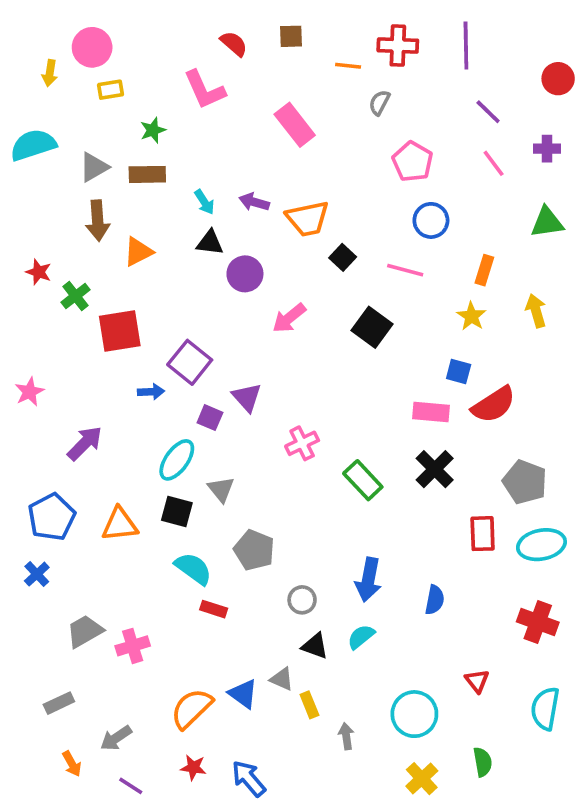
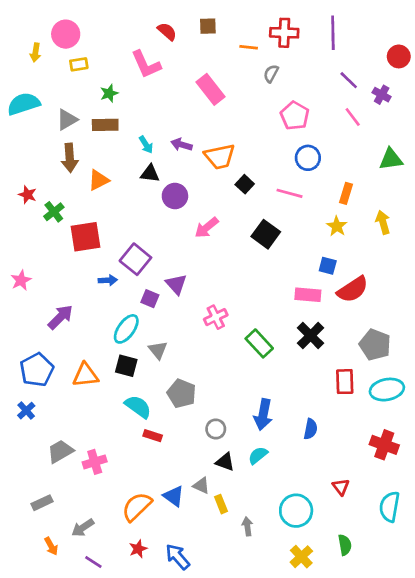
purple cross: (547, 149) -> (382, 95), moved, turned 30
red star: (193, 767) -> (138, 549), turned -30

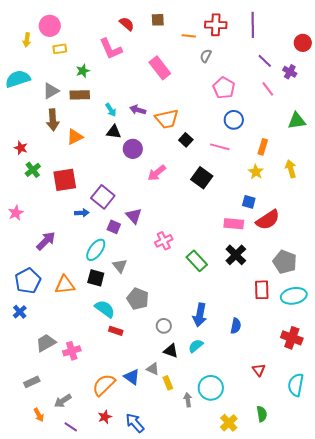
green cross: (54, 212) -> (33, 170), moved
cyan circle: (296, 511) -> (211, 388), moved

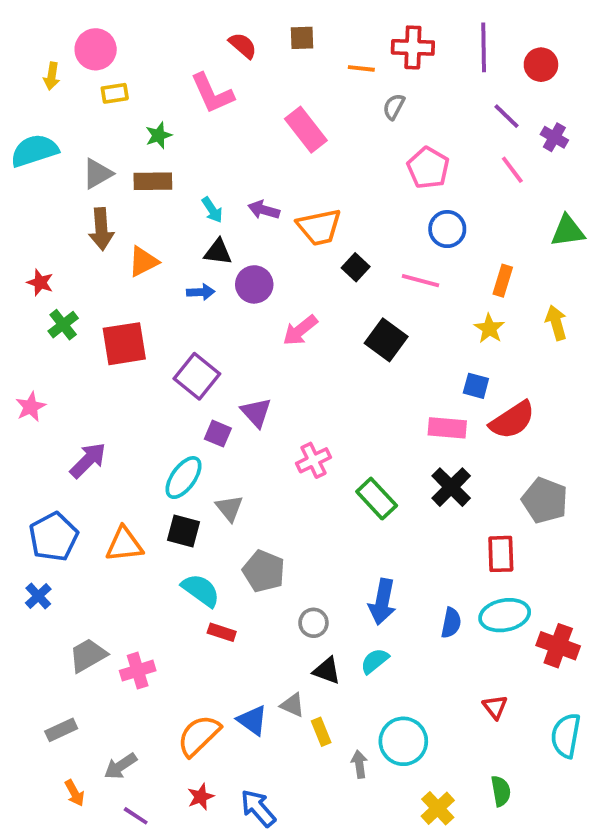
red circle: (303, 43) -> (541, 65), moved
blue arrow: (82, 213) -> (201, 292), moved
cyan ellipse: (294, 296) -> (505, 615), moved

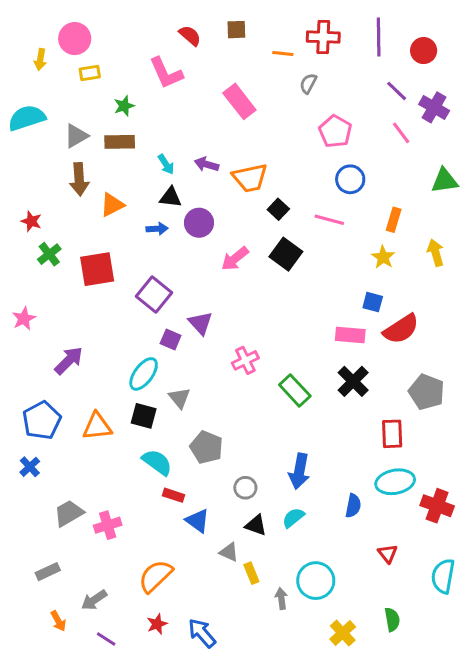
purple cross: (554, 137) -> (434, 107), size x1.4
black square: (386, 340) -> (286, 254), moved
blue semicircle: (451, 623) -> (353, 506), moved
blue triangle: (252, 720) -> (197, 521), moved

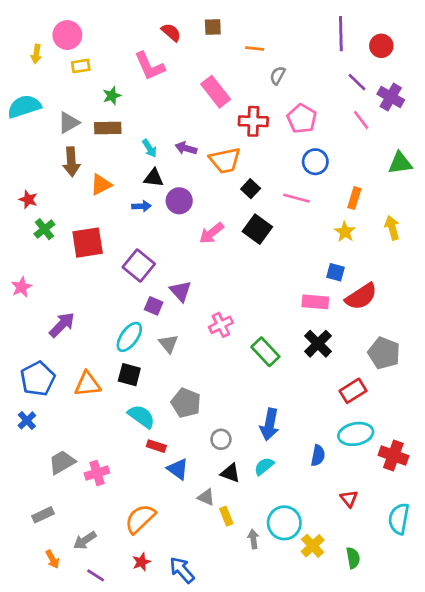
red cross: (323, 37) -> (253, 121), moved
gray triangle: (180, 398) -> (168, 344), moved
red rectangle: (392, 434) -> (353, 391), turned 60
yellow cross: (343, 633) -> (313, 546), moved

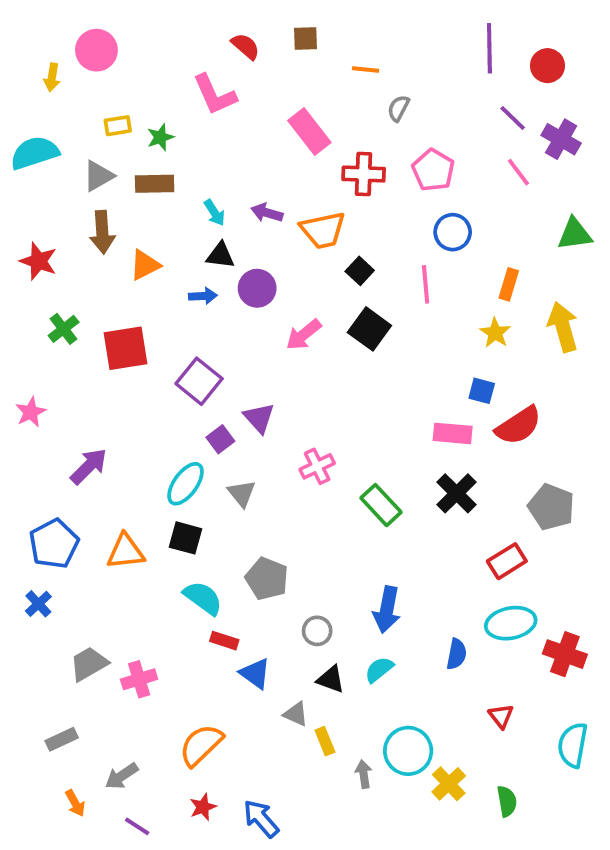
yellow rectangle: (81, 66) -> (118, 126), moved
pink line: (296, 198) -> (426, 284), turned 70
red star: (28, 199) -> (38, 261), moved, size x1.4
yellow arrow: (392, 228) -> (563, 327), size x1.4
purple square: (154, 306) -> (220, 439), turned 30

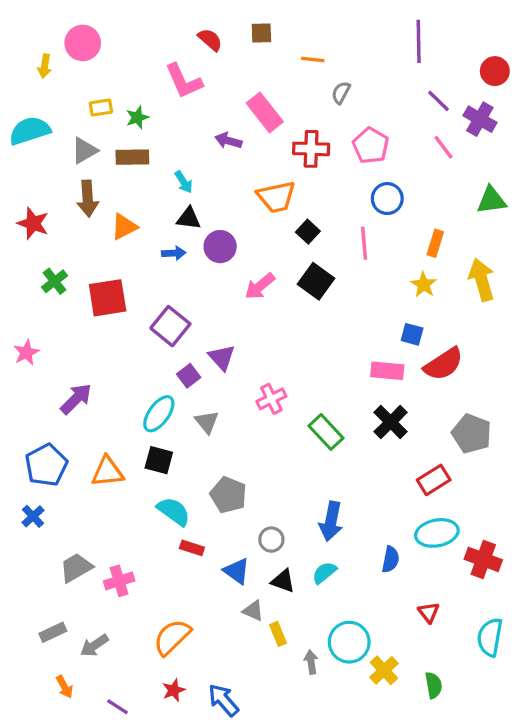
red circle: (547, 66) -> (495, 71), moved
purple arrow: (267, 213) -> (228, 141), moved
blue triangle: (255, 673) -> (237, 571), moved
gray arrow: (122, 776) -> (94, 645), moved

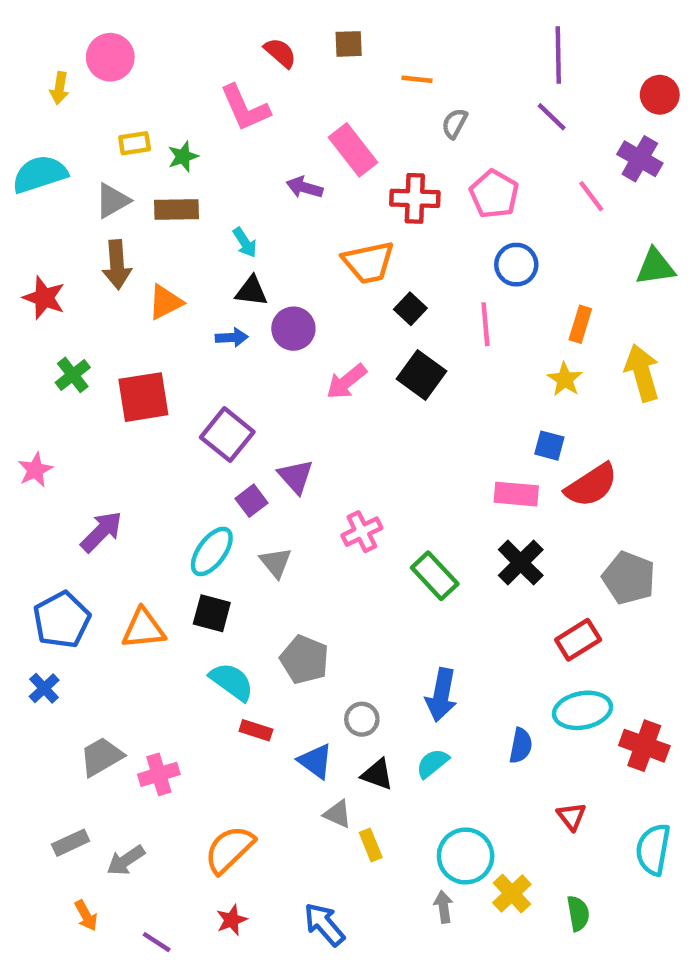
purple line: (439, 101) -> (552, 117), moved
gray arrow: (311, 662) -> (443, 907), moved
blue arrow: (223, 700) -> (324, 924), moved

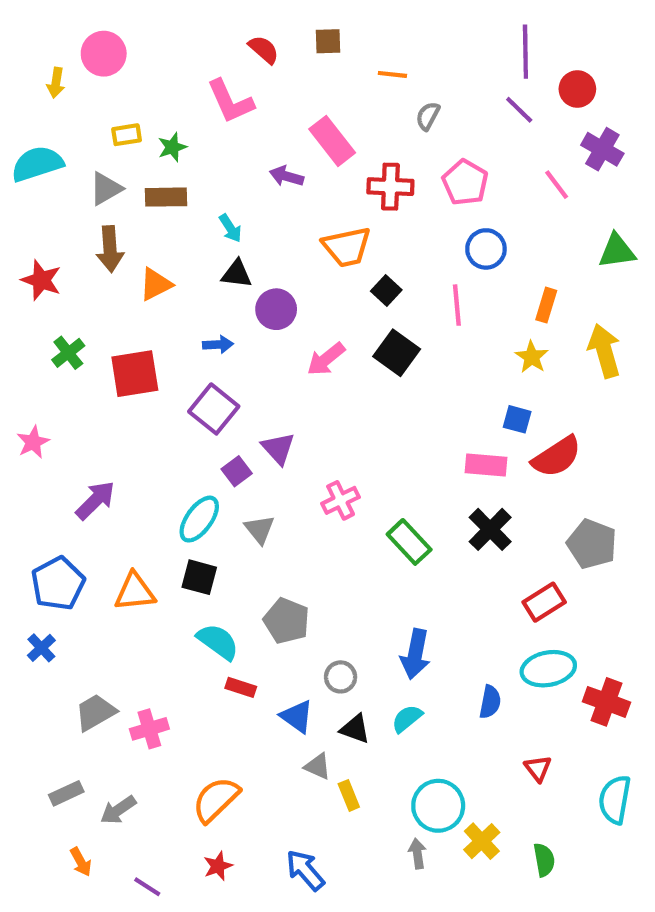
red circle: (660, 95) -> (577, 89), moved
blue arrow: (232, 337) -> (218, 345), moved

